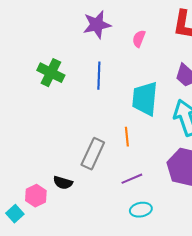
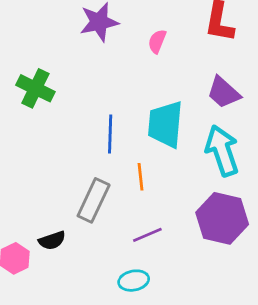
blue line: (99, 76) -> (110, 134), moved
black semicircle: (63, 183) -> (52, 240), turned -36
cyan ellipse: (141, 210) -> (134, 281), moved

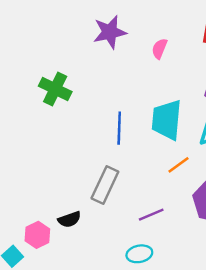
orange line: (141, 177) -> (178, 165), moved, turned 60

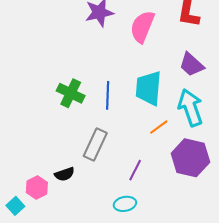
pink semicircle: (160, 49) -> (142, 27), size x1.8
green cross: (55, 89) -> (71, 93), moved
purple line: (151, 215) -> (135, 170), turned -40

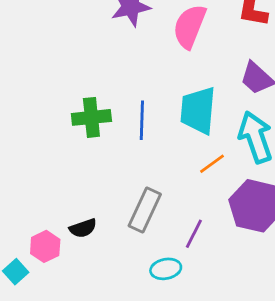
green cross: (71, 93) -> (91, 117), turned -32
gray rectangle: (95, 144) -> (145, 210), moved
purple line: (135, 170) -> (194, 234), moved

